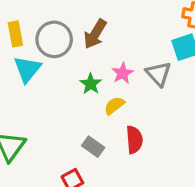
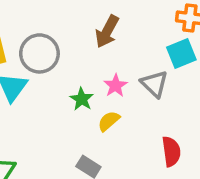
brown arrow: (95, 34) -> (107, 31), moved
red semicircle: (134, 140) -> (171, 151), moved

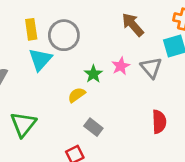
brown arrow: (107, 31) -> (133, 25), moved, turned 105
yellow semicircle: (109, 121) -> (77, 95), moved

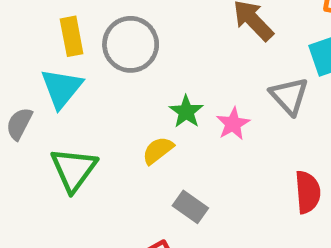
cyan triangle: (40, 59) -> (62, 88), moved
pink star: (121, 66) -> (233, 124), moved
green triangle: (23, 124) -> (74, 169), moved

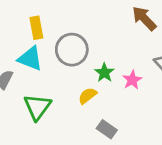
gray circle: (131, 44) -> (72, 50), moved
cyan triangle: (62, 88) -> (30, 58), turned -48

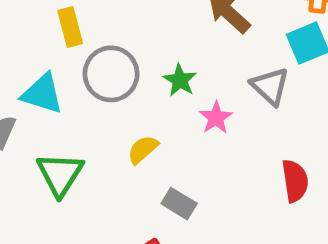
yellow rectangle: (36, 28) -> (70, 27), moved
green star: (104, 73) -> (180, 80), moved

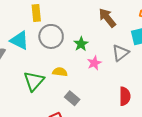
gray triangle: (270, 86) -> (120, 53), turned 30
yellow semicircle: (143, 149) -> (60, 72), turned 40
green triangle: (60, 174) -> (34, 81), moved

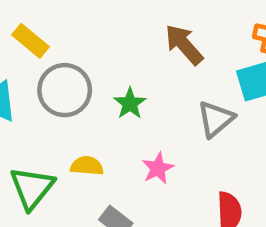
yellow rectangle: (36, 13) -> (31, 41), turned -42
pink star: (94, 63) -> (158, 168), moved

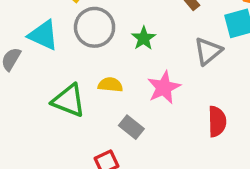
pink star: (158, 168) -> (164, 87), size x1.4
green triangle: (32, 188) -> (69, 101), turned -48

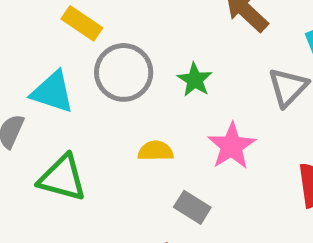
green triangle: (69, 101) -> (62, 178), moved

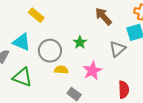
gray circle: (124, 72) -> (50, 51), moved

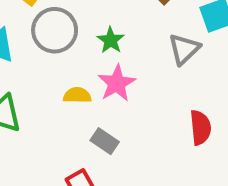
gray circle: (50, 51) -> (55, 30), moved
pink star: (92, 71) -> (117, 83), moved

